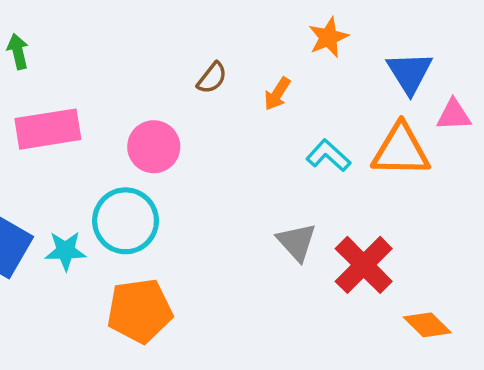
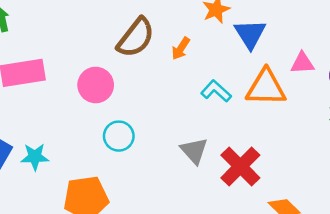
blue triangle: (410, 73) -> (250, 34), moved
brown semicircle: (212, 78) -> (136, 38), size x1.8
cyan circle: (126, 221) -> (119, 136), moved, size x0.7

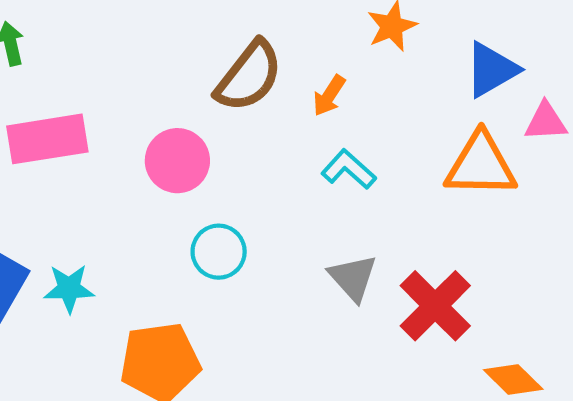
blue triangle: (250, 34) -> (492, 70), moved, turned 32
cyan L-shape: (216, 91) -> (349, 169), moved

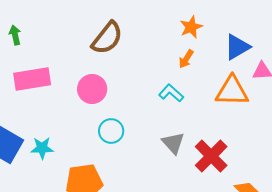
brown semicircle: (249, 76) -> (107, 38), moved
orange arrow: (329, 96) -> (186, 59), moved

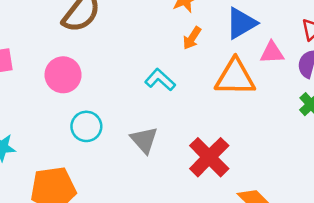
orange arrow: (186, 59) -> (192, 38), moved
gray triangle: (173, 143) -> (144, 140), moved

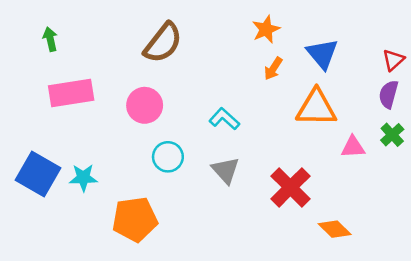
blue triangle: (241, 23) -> (322, 54), turned -40
pink triangle: (272, 53) -> (353, 147), moved
cyan L-shape: (160, 80) -> (224, 119), moved

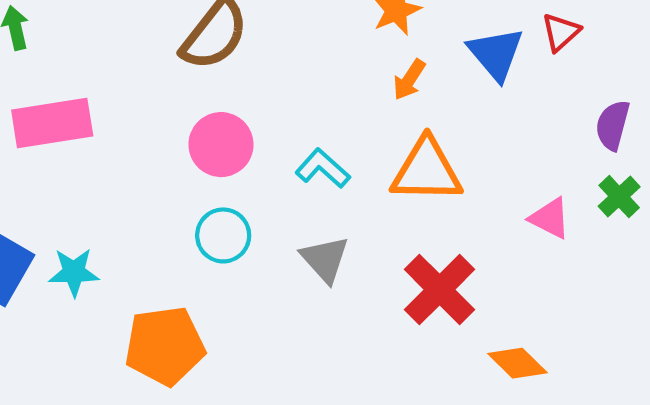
red triangle: (393, 60) -> (561, 32), moved
pink circle: (145, 105) -> (221, 145), moved
orange triangle: (316, 108) -> (427, 171), moved
pink triangle: (353, 147) -> (550, 218), turned 30

